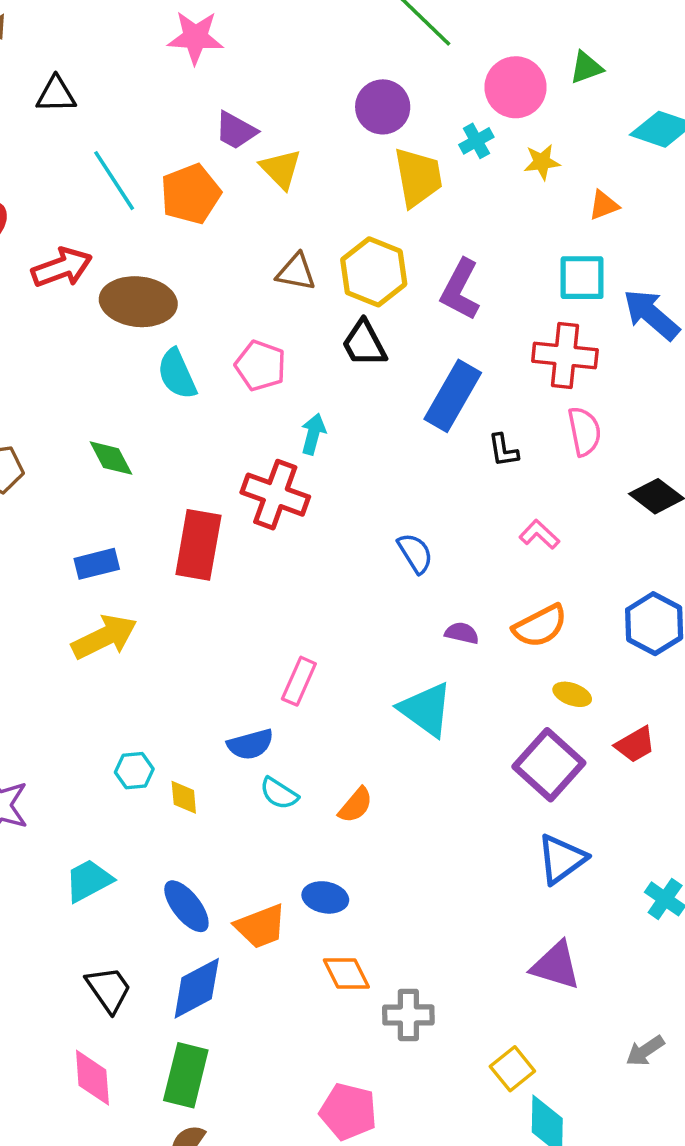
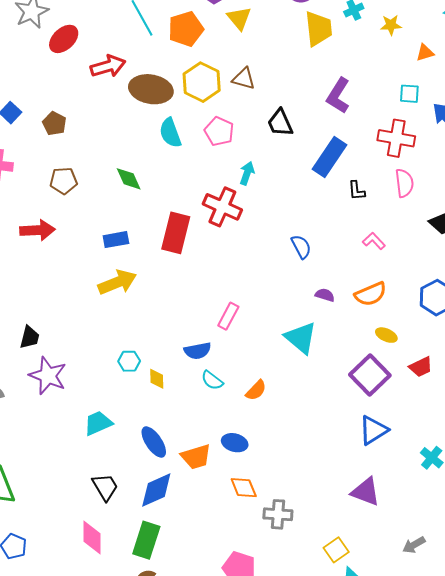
yellow hexagon: (374, 272) -> (202, 82), moved
cyan square: (582, 278) -> (409, 94), size x0.7

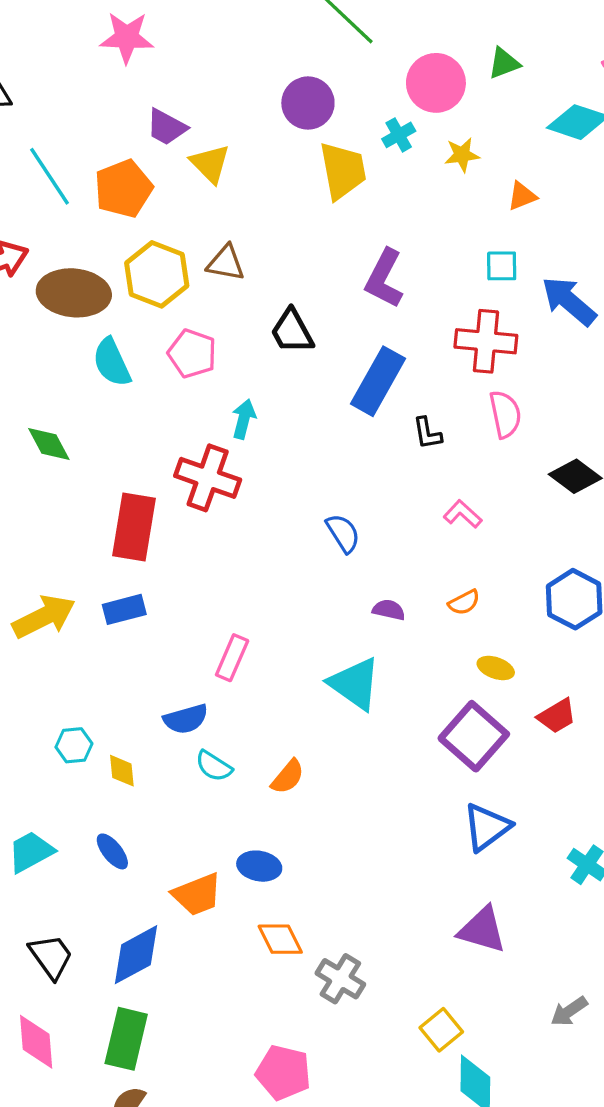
blue rectangle: (116, 240) -> (124, 609), moved
orange semicircle: (371, 294) -> (464, 602), size x0.6
blue ellipse: (154, 442) -> (112, 851), moved, size x0.7
gray cross: (278, 514) -> (340, 979), turned 32

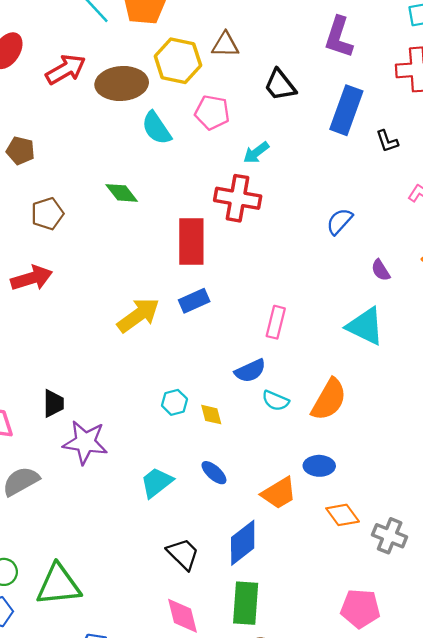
cyan arrow: (244, 419) -> (256, 153), turned -132
blue semicircle: (343, 533) -> (339, 221), turned -96
purple semicircle: (389, 610) -> (381, 270), turned -125
orange semicircle: (288, 777) -> (329, 400), size x1.6

